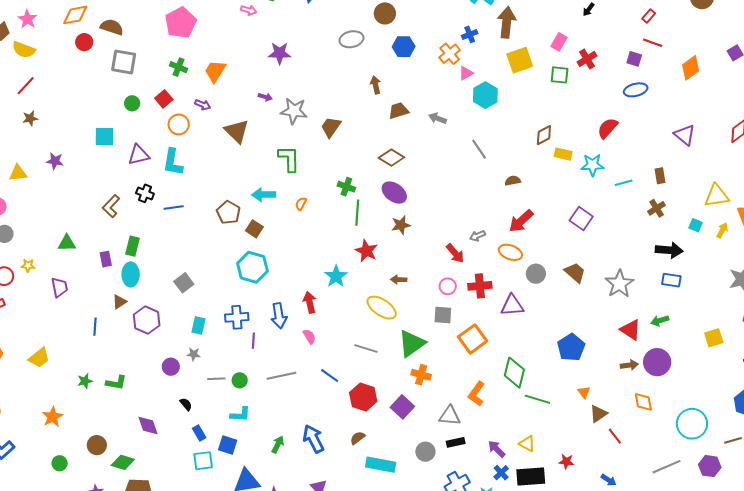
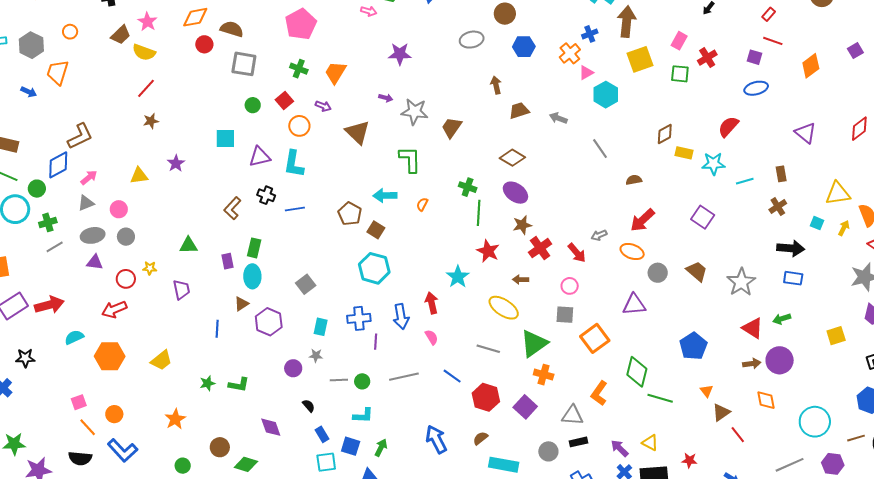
purple star: (55, 161) -> (176, 163), turned 30
red cross: (480, 286) -> (540, 248), moved, turned -30
green arrow: (278, 445) -> (381, 448), moved

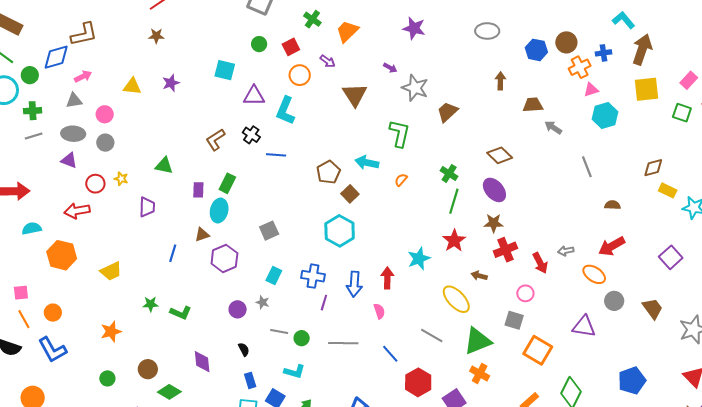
brown circle: (505, 14) -> (566, 42), moved
brown trapezoid: (519, 111) -> (533, 105), moved
orange square: (595, 338) -> (538, 350), turned -36

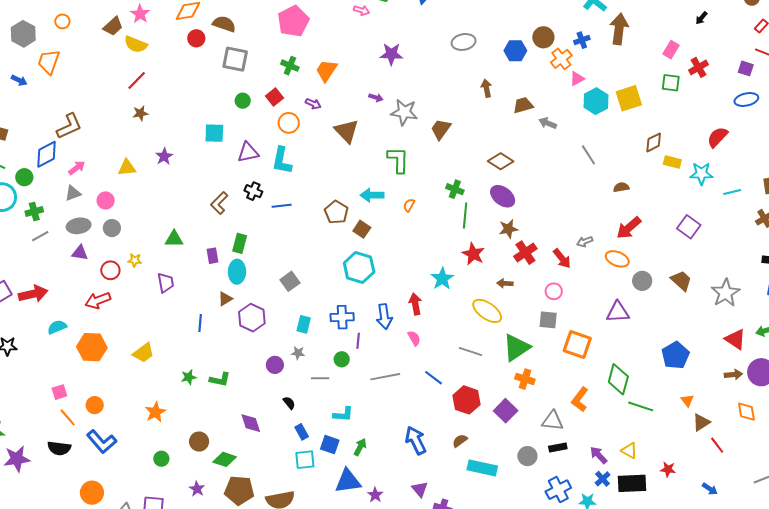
yellow square: (646, 89) -> (629, 98), moved
green circle: (302, 338) -> (342, 359), moved

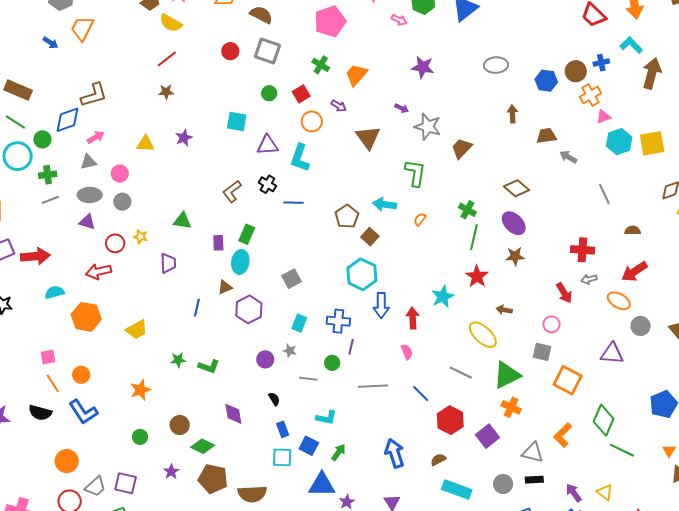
red circle: (196, 38) -> (230, 51), moved
blue cross: (582, 40) -> (601, 63), moved
red cross: (525, 253) -> (582, 250), moved, turned 30
blue arrow: (384, 317) -> (381, 305), moved

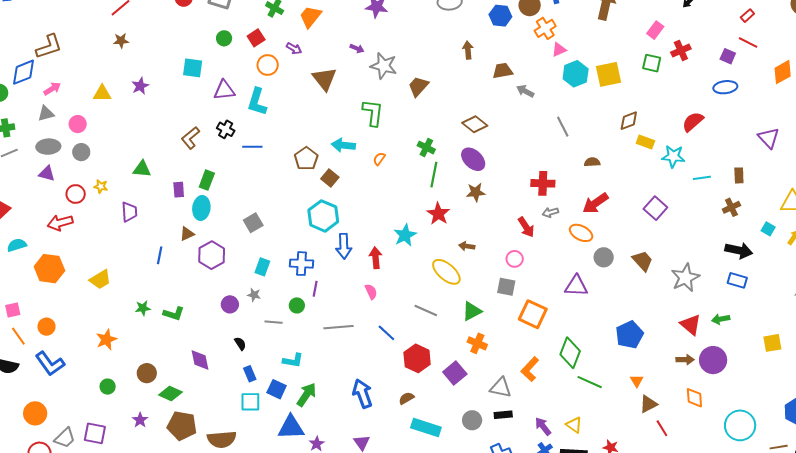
green triangle: (507, 375) -> (472, 311), size x0.7
green arrow: (338, 452) -> (306, 395), size x1.4

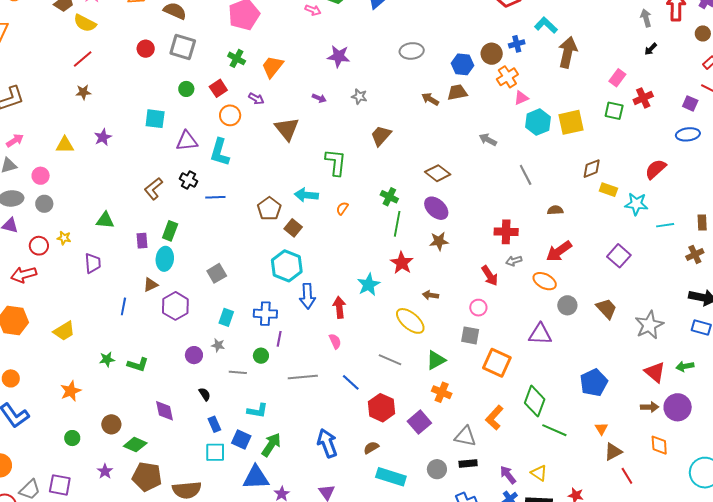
brown arrow: (468, 50) -> (430, 99), turned -54
gray star: (384, 66) -> (359, 96), moved, size x0.6
brown trapezoid: (503, 71) -> (457, 92), moved

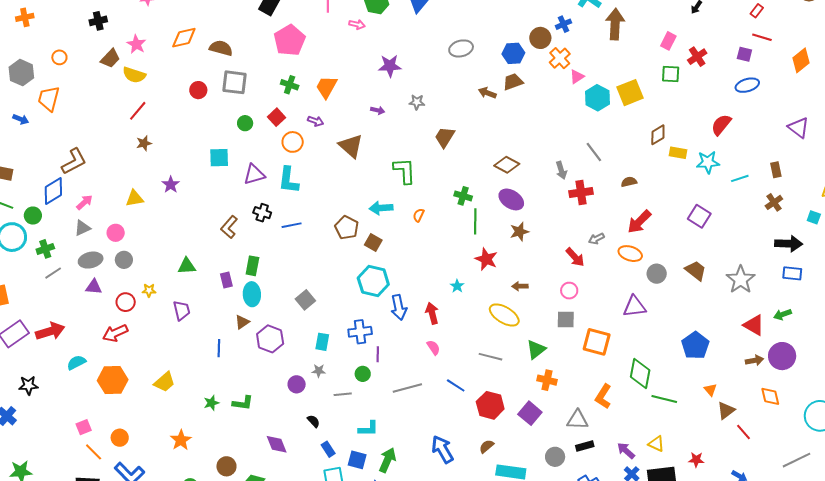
gray arrow: (488, 140) -> (561, 170), moved, turned -126
red cross: (506, 232) -> (581, 192), moved
cyan star: (369, 285) -> (457, 286), size x0.6

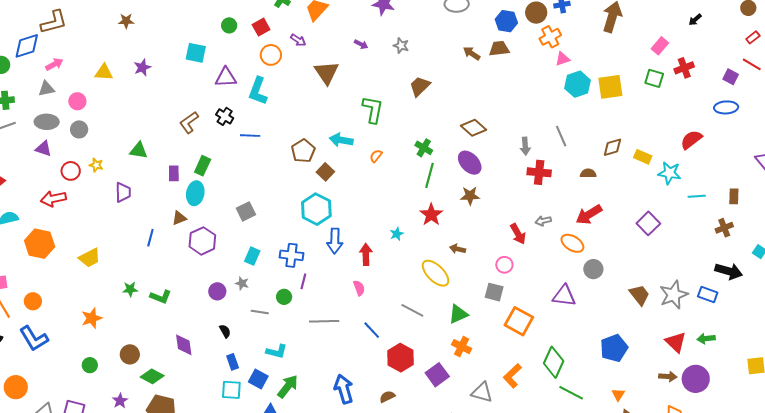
brown diamond: (658, 135) -> (612, 147), moved
brown trapezoid: (696, 271) -> (639, 295), moved
blue rectangle: (792, 273) -> (708, 295), moved

